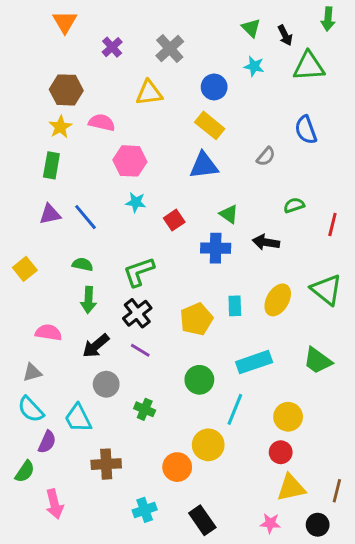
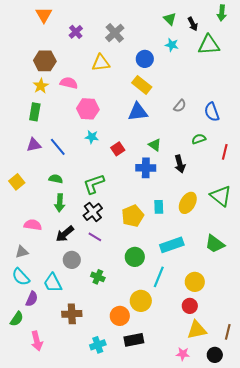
blue semicircle: (306, 130) -> (212, 112), moved
black arrow: (266, 242) -> (180, 164), turned -114
black rectangle: (202, 520) -> (134, 340), moved, turned -66

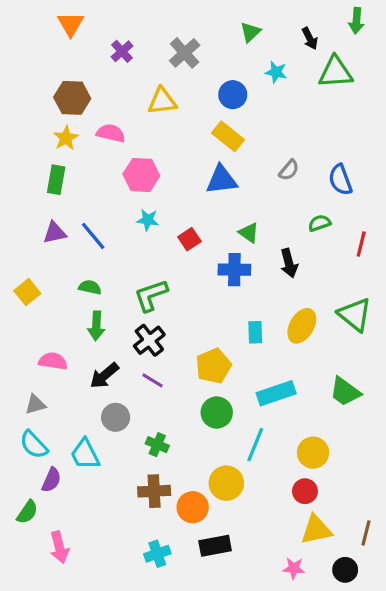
green triangle: (170, 19) -> (250, 32), moved, turned 32
yellow pentagon: (133, 216) -> (213, 366), moved
brown cross: (72, 314) -> (154, 491), moved

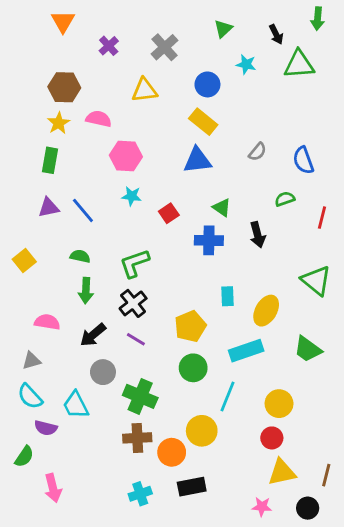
yellow ellipse: (302, 326) -> (266, 311), moved
green cross: (157, 445) -> (140, 396), size x1.6
purple semicircle: (51, 480) -> (46, 428), turned 80

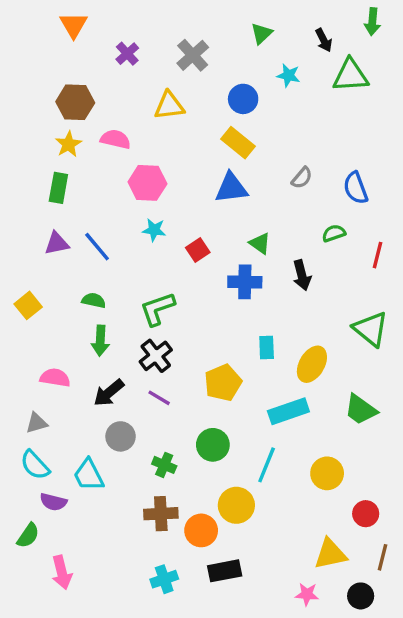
green circle: (193, 368) -> (213, 445), moved
green cross: (140, 396) -> (164, 465), size x0.6
red circle: (272, 438) -> (366, 514), moved

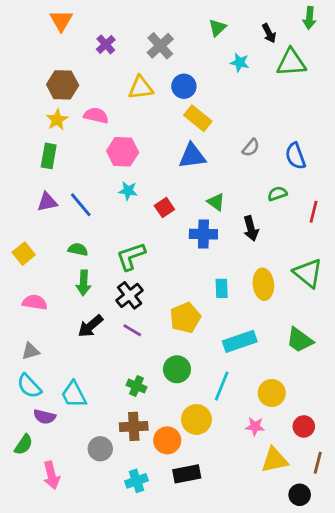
blue circle: (243, 99) -> (184, 86), moved
yellow ellipse: (312, 364) -> (263, 284), moved, turned -36
pink semicircle: (55, 378) -> (35, 302), moved
gray circle: (121, 436) -> (100, 449), moved
pink star: (307, 594) -> (255, 426), moved

